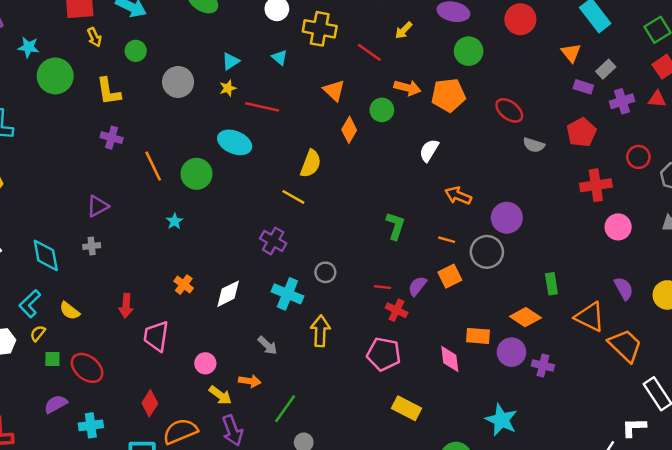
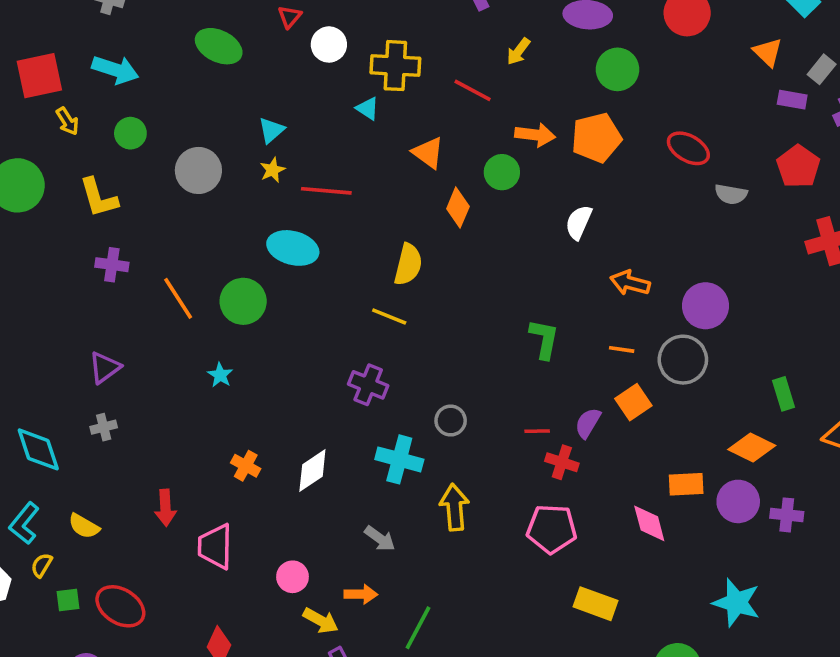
cyan triangle: (279, 57) -> (368, 108), moved

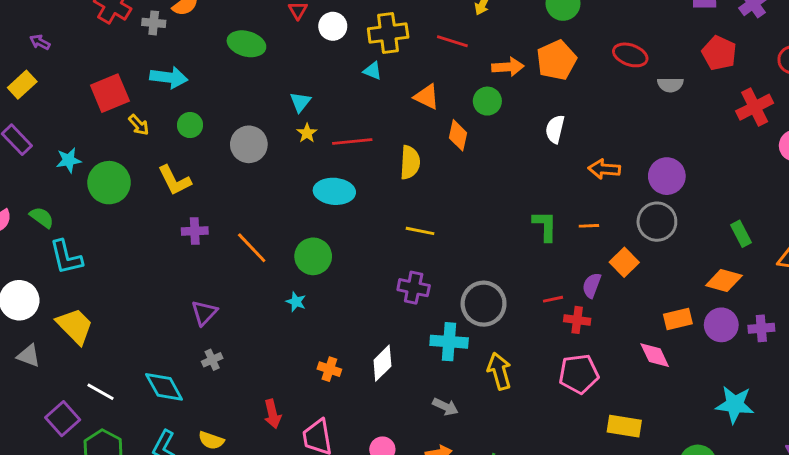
yellow semicircle: (408, 264) -> (410, 162), moved
green circle: (243, 301) -> (313, 256), moved
orange line: (622, 349) -> (589, 226), moved
gray circle: (451, 421) -> (484, 304), size x1.8

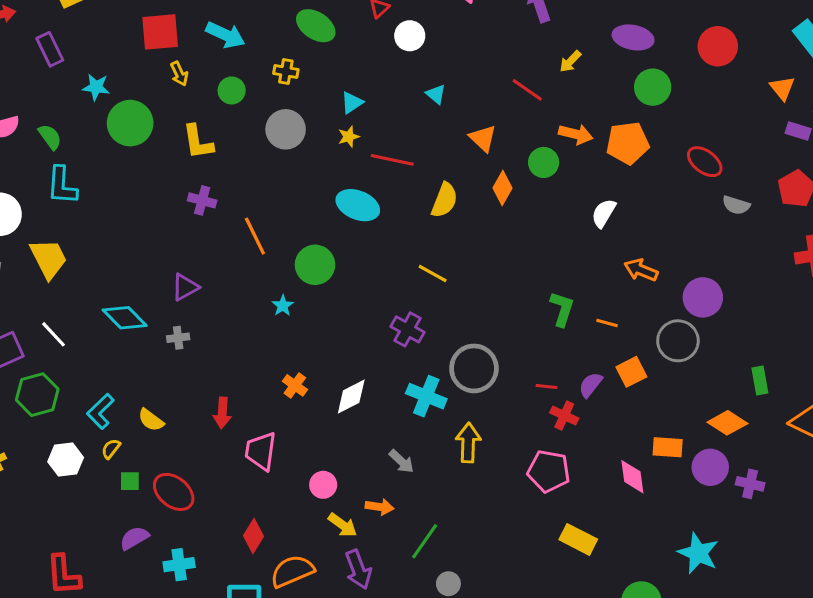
yellow cross: (388, 33) -> (286, 72), moved, size x0.6
cyan diamond: (164, 387) -> (125, 318), moved, turned -33

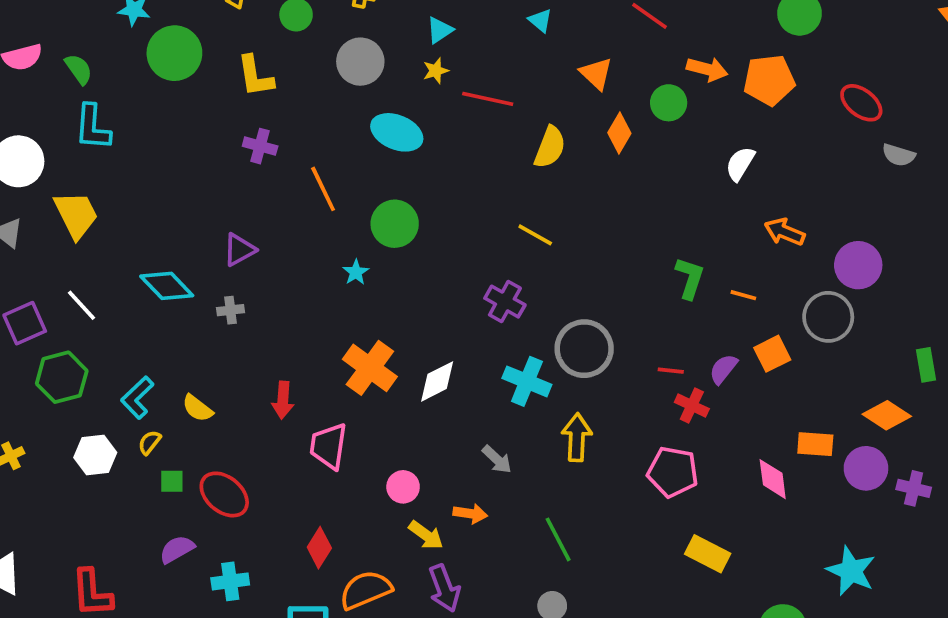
cyan ellipse: (358, 205) -> (397, 132), moved
orange cross: (295, 385) -> (370, 368), size x1.8
green line: (425, 541) -> (558, 539), moved, turned -63

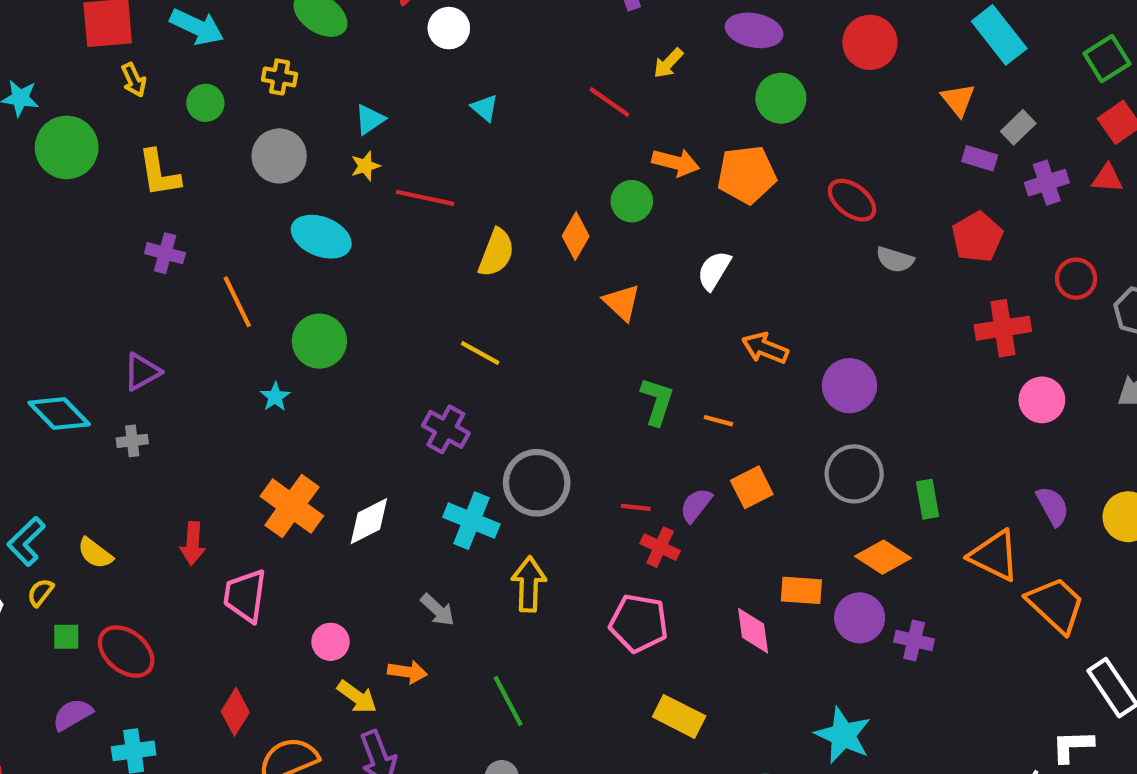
orange triangle: (596, 74) -> (622, 302), moved
gray circle: (828, 317) -> (854, 474), moved

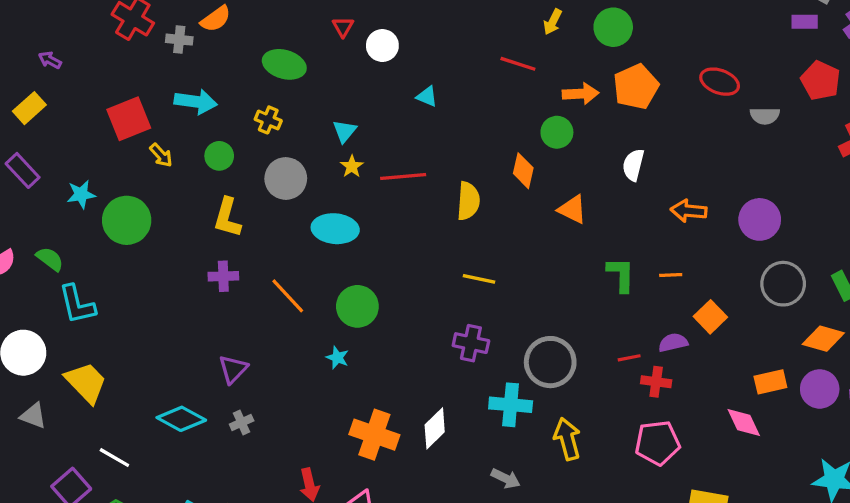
yellow cross: (280, 77) -> (268, 120), turned 30
green circle: (781, 98) -> (613, 27), moved
yellow L-shape: (159, 173) -> (227, 218), moved, turned 42
purple semicircle: (696, 505) -> (673, 343), turned 56

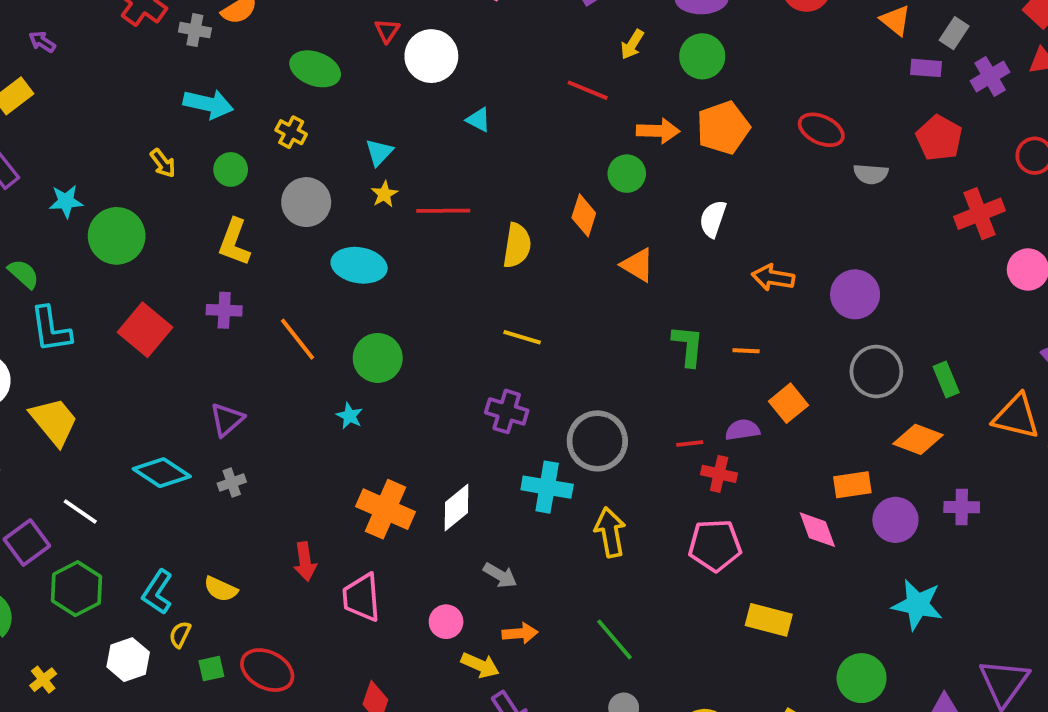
white circle: (382, 46) -> (431, 56), size x1.4
red square: (129, 119) -> (145, 330), moved, turned -33
purple circle: (820, 389) -> (895, 520), moved
gray arrow: (506, 478) -> (500, 575), moved

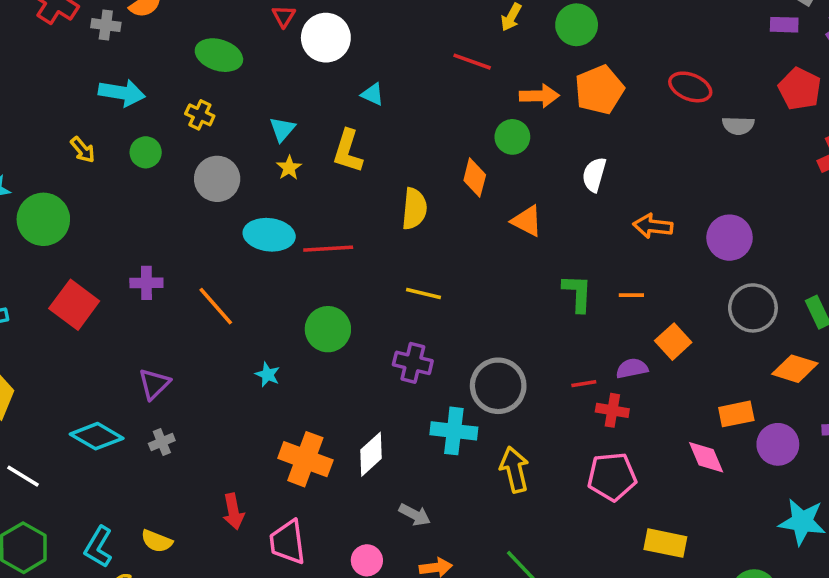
red line: (443, 211) -> (328, 249), moved
yellow L-shape: (234, 242) -> (348, 151), moved
green circle: (378, 358) -> (328, 329), moved

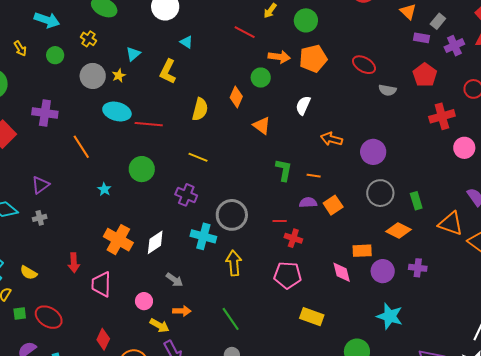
yellow star: (289, 168) -> (119, 76), moved
purple cross: (146, 283) -> (45, 113), moved, size x1.4
purple semicircle: (632, 368) -> (308, 203), moved

